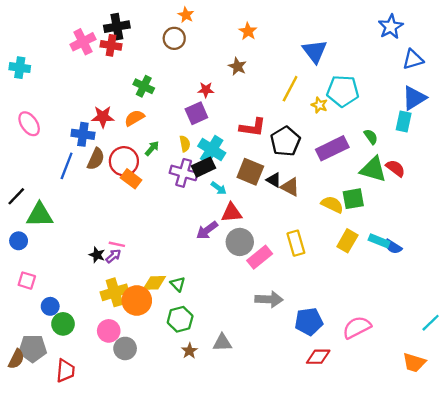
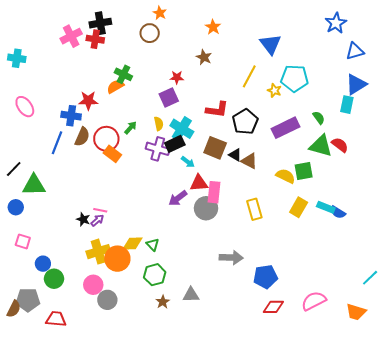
orange semicircle: (134, 118) -> (115, 86), moved
pink rectangle: (260, 257) -> (214, 192), moved, turned -45
pink semicircle: (357, 327) -> (314, 301), moved
red trapezoid: (65, 371) -> (56, 319), turned -90

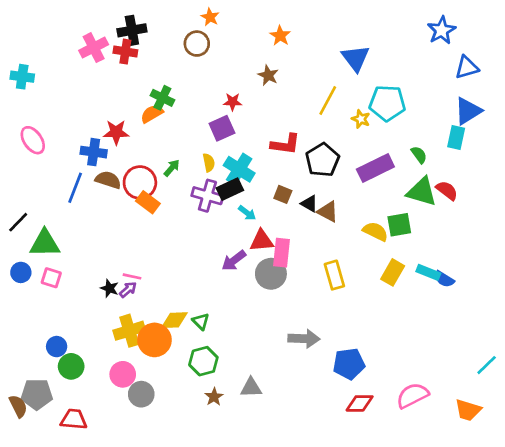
brown semicircle: (82, 137) -> (108, 180), turned -96
brown square: (215, 148) -> (283, 194), size x0.6
pink square: (23, 241) -> (51, 278), moved
brown semicircle: (14, 309) -> (18, 406), turned -54

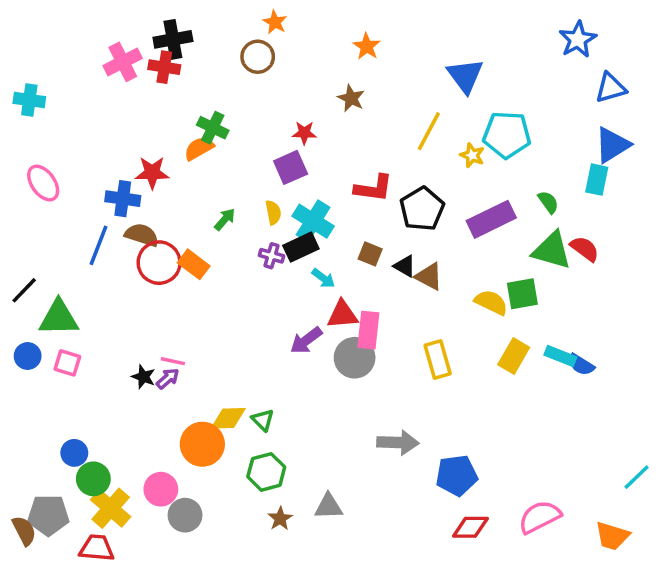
red circle: (140, 182) -> (159, 263), moved
purple cross: (207, 196) -> (272, 256), size x0.6
yellow cross: (129, 331) -> (111, 508), moved, turned -32

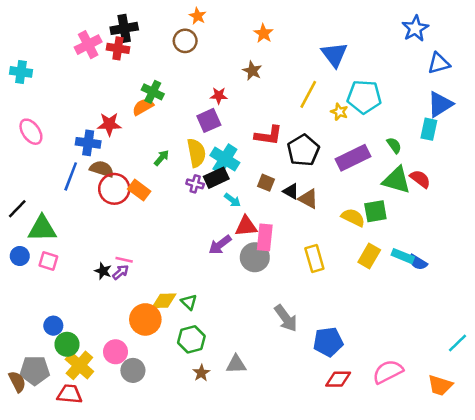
yellow semicircle: (273, 212) -> (196, 153), size x1.6
gray arrow: (398, 443) -> (286, 318), turned 52

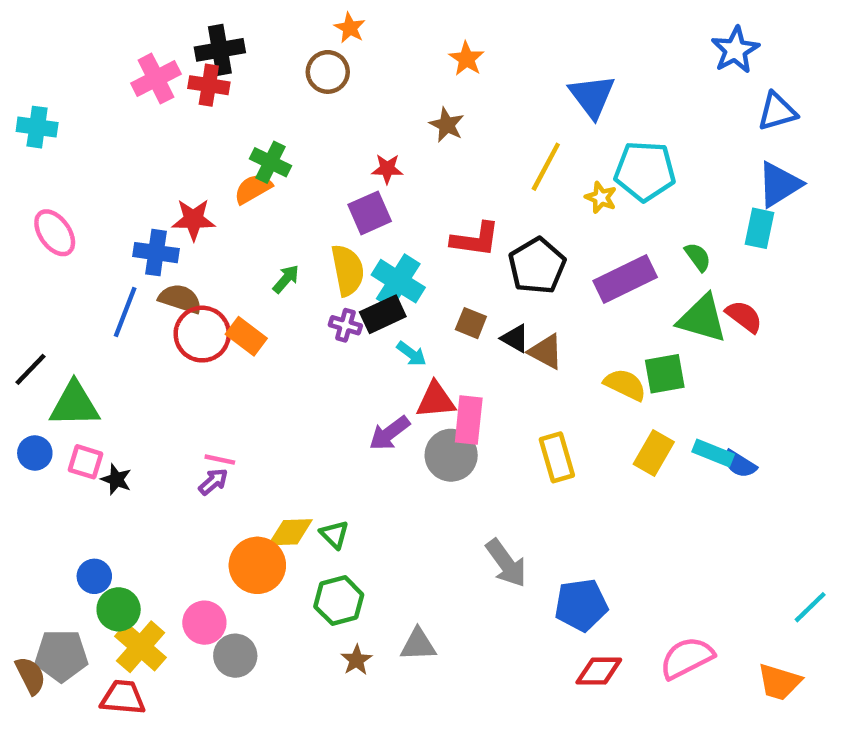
black star: (103, 271) -> (116, 479), moved

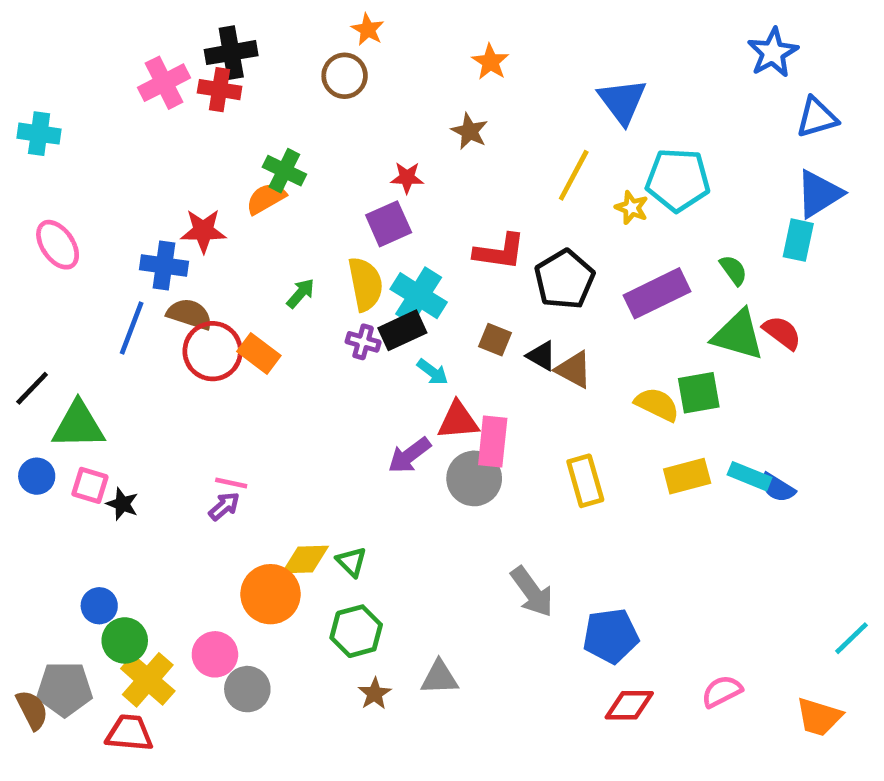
yellow rectangle: (654, 453) -> (687, 476), turned 45
pink semicircle: (687, 658) -> (722, 691), size x0.7

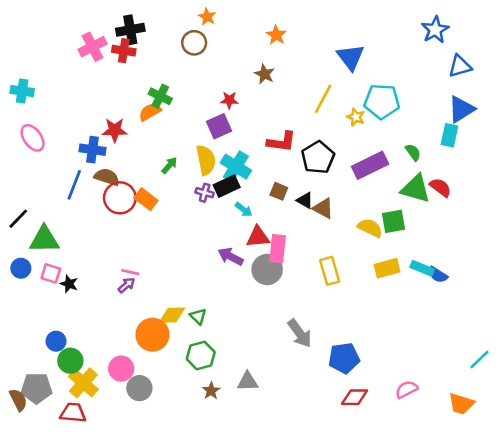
cyan cross: (39, 134) -> (22, 91), moved
purple arrow: (409, 455) -> (231, 256), turned 65

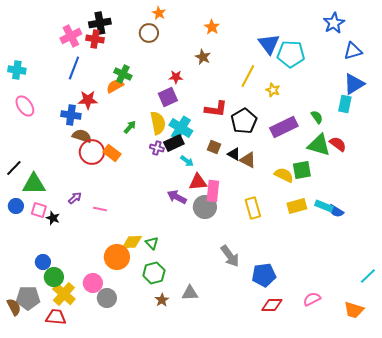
cyan pentagon: (382, 101) -> (291, 54), moved
blue line: (74, 185) -> (74, 68), moved
purple arrow: (126, 285) -> (75, 198), moved

